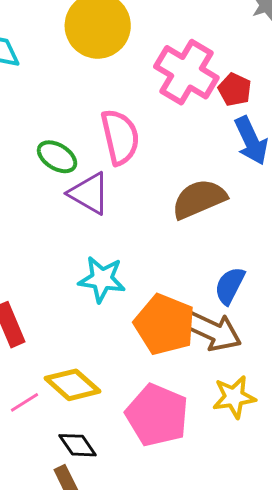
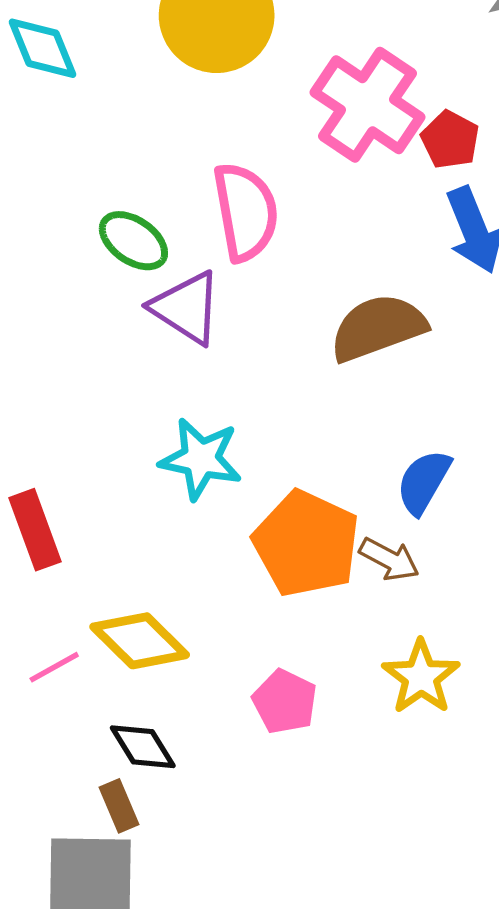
brown arrow: (212, 331) -> (389, 559), size x0.6
yellow star: (234, 397) -> (421, 677), turned -30
pink pentagon: (157, 415) -> (285, 702), size x0.6

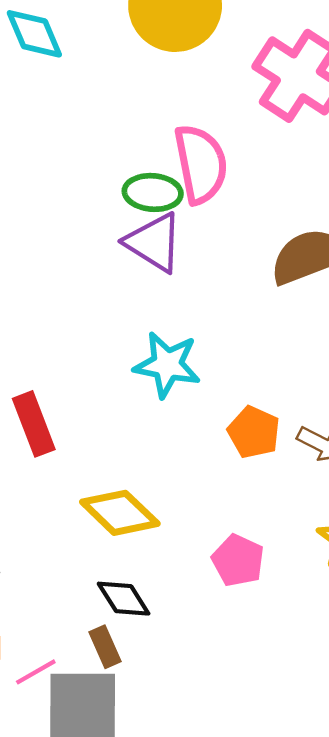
green ellipse: (133, 241) -> (153, 192), moved, turned -30
orange pentagon: (306, 544) -> (254, 432), size x0.6
pink line: (54, 667) -> (36, 672), moved

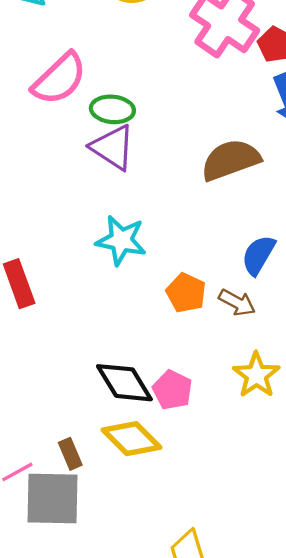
pink semicircle: (201, 164) -> (59, 79), moved, turned 56
yellow diamond: (120, 513) -> (131, 439), moved
black diamond: (124, 599) -> (124, 383), moved, size x1.4

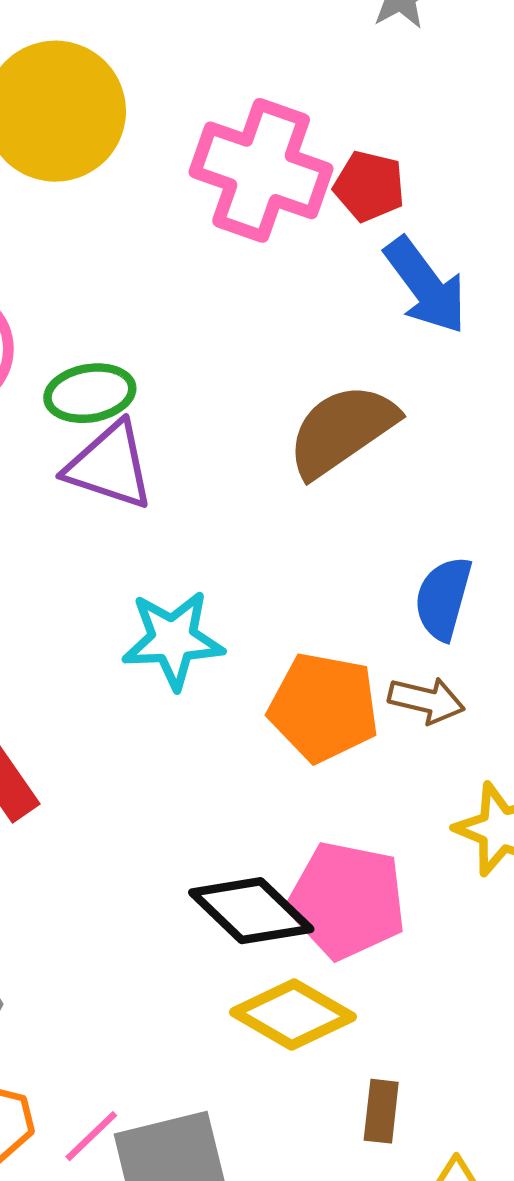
orange pentagon: (186, 293) -> (324, 707), size x1.4
pink pentagon: (172, 390) -> (347, 900), size x1.5
brown rectangle: (70, 454) -> (381, 1111), moved, turned 44

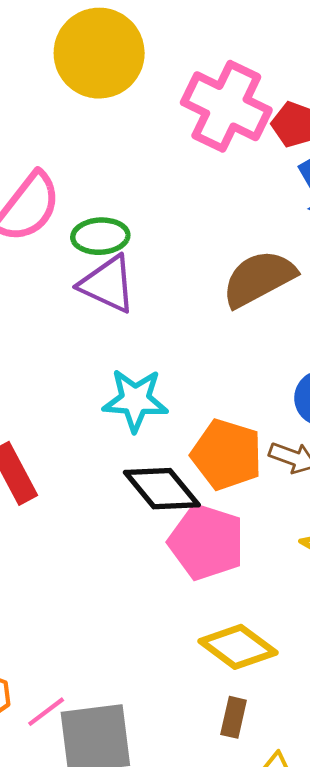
pink pentagon: (347, 900) -> (207, 542), moved
black diamond: (251, 911) -> (162, 489), moved
yellow diamond: (293, 1014) -> (238, 647), moved

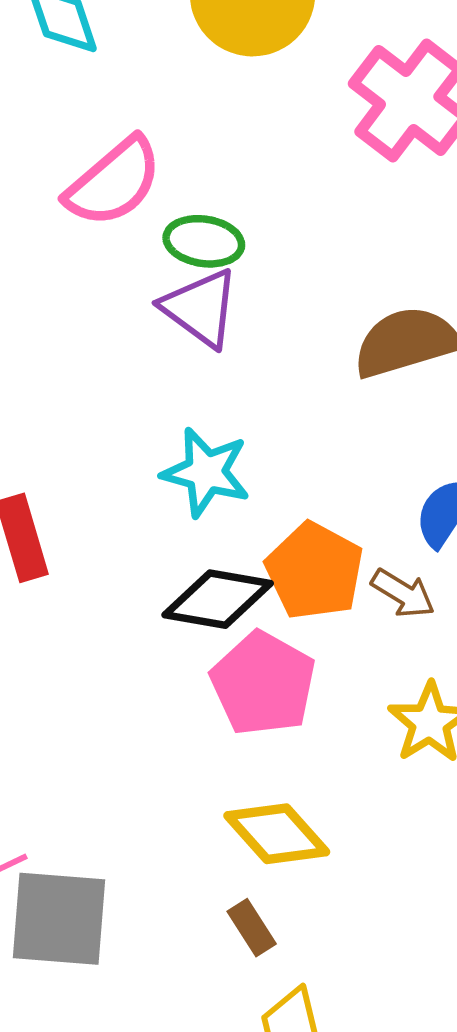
black diamond: (162, 489) -> (218, 599), turned -52
brown rectangle: (234, 717) -> (252, 928), turned -57

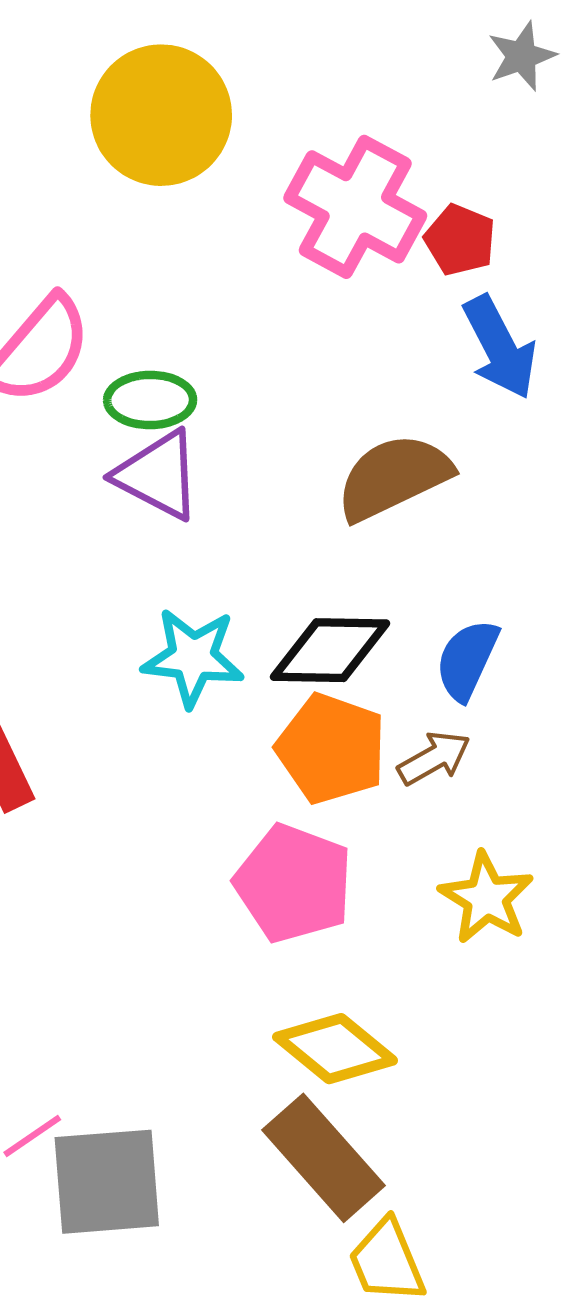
brown arrow: (403, 593) -> (434, 758), turned -52
black diamond: (218, 599) -> (330, 650), moved
brown rectangle: (252, 928) -> (323, 1158), size x2.0

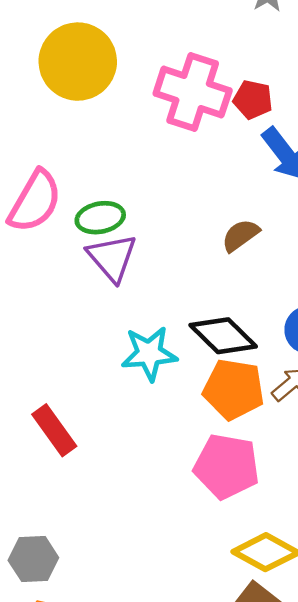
purple triangle: (158, 475) -> (112, 258), turned 32
brown semicircle: (394, 477) -> (240, 235), size x0.6
black diamond: (330, 650) -> (223, 336), turned 54

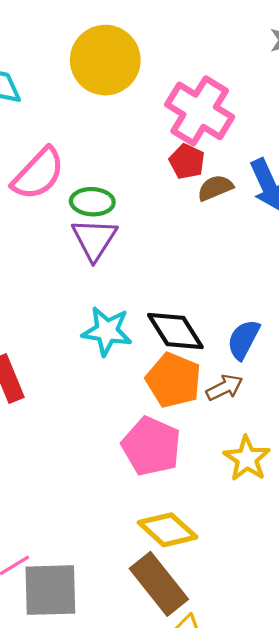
red pentagon: (253, 100) -> (187, 161), moved
brown semicircle: (240, 235) -> (215, 188), moved

